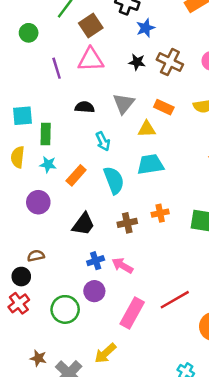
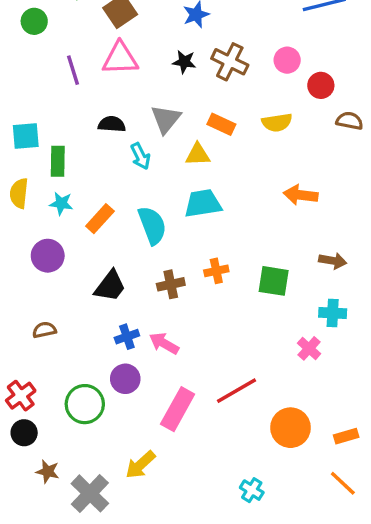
cyan arrow: (103, 141) -> (140, 156), moved
black circle: (21, 277) -> (24, 433), moved

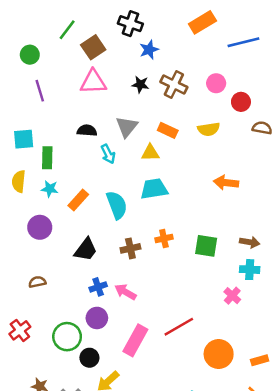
purple line: (73, 70) -> (40, 91), moved
brown arrow: (333, 261) -> (250, 242), moved
black circle: (24, 433) -> (89, 358), moved

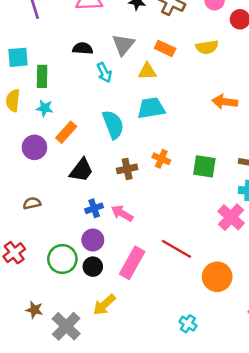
orange rectangle: (78, 200) -> (66, 132), moved
orange cross: (164, 238) -> (161, 159), turned 35
pink cross: (232, 296) -> (231, 217), size x1.5
red line: (179, 327) -> (177, 249), turned 60
black circle: (89, 358) -> (93, 267), moved

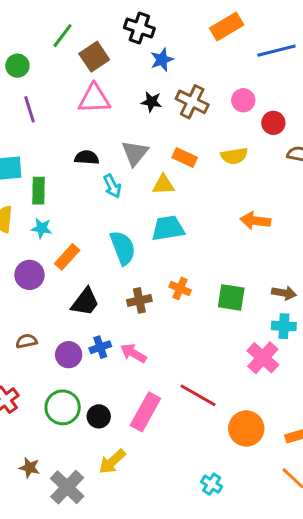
purple circle: (93, 240) -> (69, 355), moved

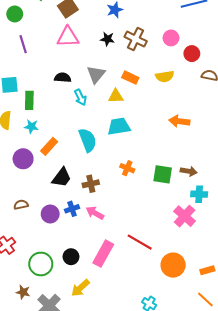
brown arrow: (284, 293) -> (189, 171), moved
brown cross: (139, 300) -> (91, 184), moved
green circle: (63, 407) -> (41, 264), moved

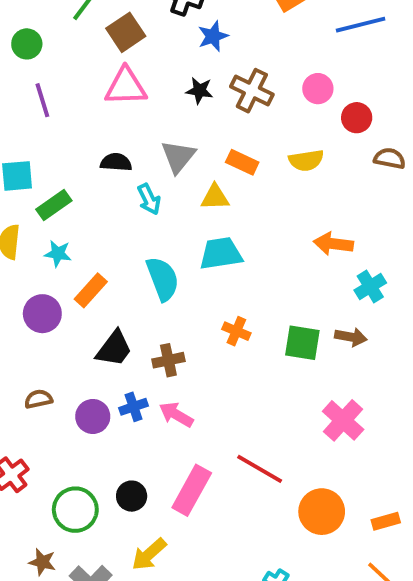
green rectangle: (29, 100) -> (54, 205), turned 54
cyan cross: (199, 194) -> (370, 286), moved, turned -35

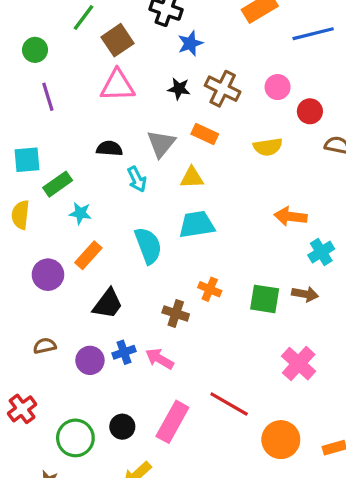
orange rectangle: (242, 162) -> (205, 134), moved
cyan star: (58, 253) -> (80, 213), moved
brown cross: (168, 360) -> (176, 313), moved, turned 30

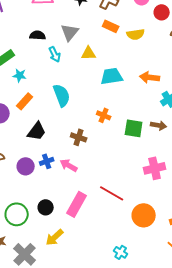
orange rectangle: (205, 134) -> (111, 26), moved
cyan trapezoid: (197, 225) -> (112, 76), moved
orange cross: (210, 289) -> (104, 115), moved
pink cross: (299, 364) -> (155, 168), turned 35

